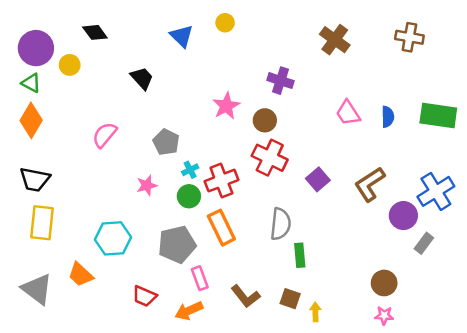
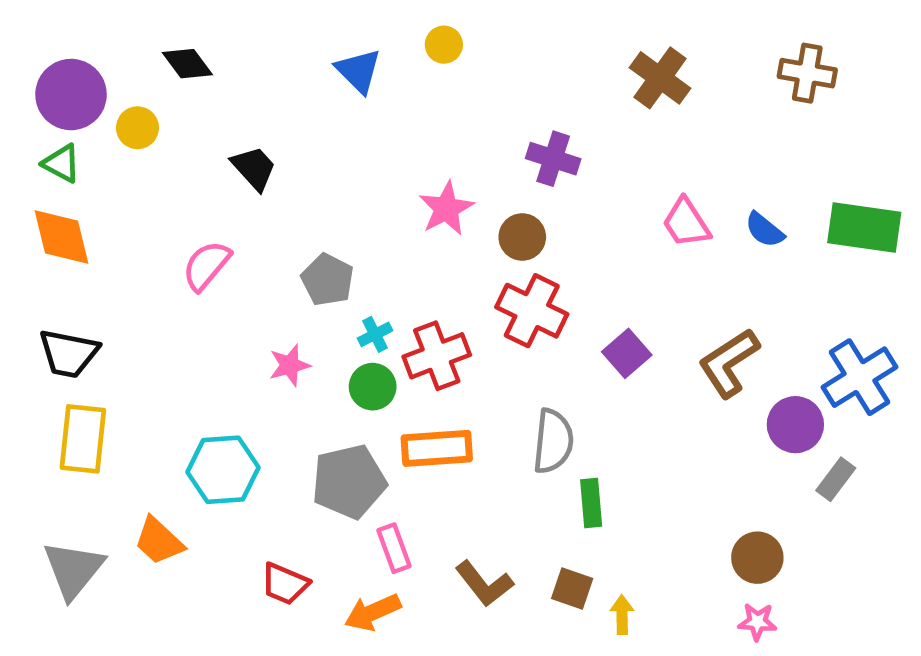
black trapezoid: (142, 78) -> (254, 168), moved
blue semicircle: (388, 117) -> (764, 230), turned 130
orange diamond: (31, 120) -> (62, 237), turned -44
orange rectangle: (221, 228) -> (437, 448), turned -68
gray triangle: (37, 289) -> (73, 570), turned 32

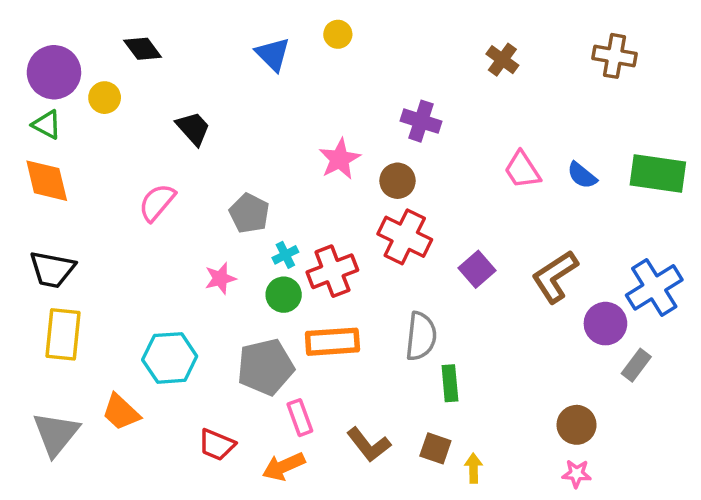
brown cross: (660, 78) -> (502, 60), size x0.7

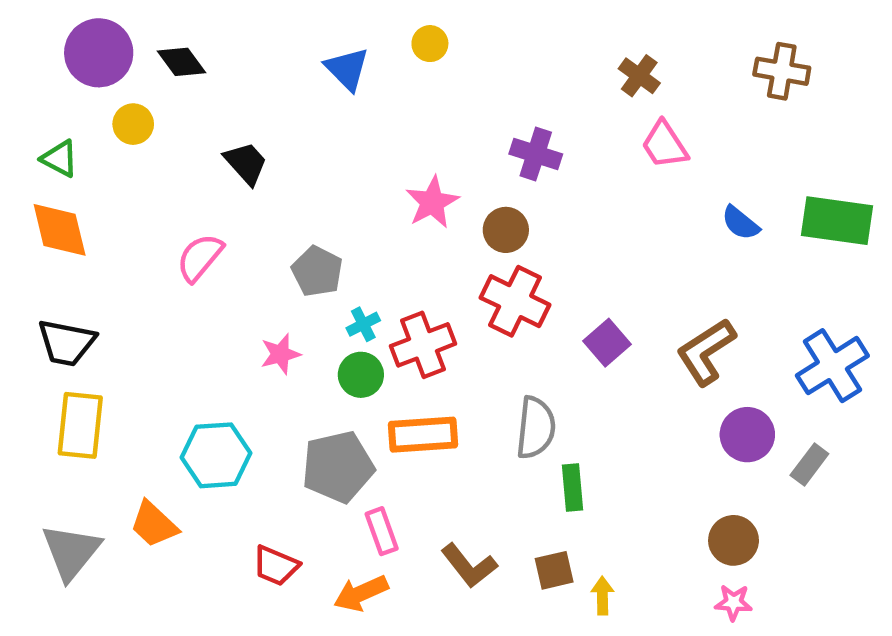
purple circle: (54, 72) -> (99, 53), moved
pink trapezoid: (522, 170) -> (665, 145), moved
purple circle: (605, 324) -> (747, 435), moved
brown square: (435, 448) -> (554, 570), turned -32

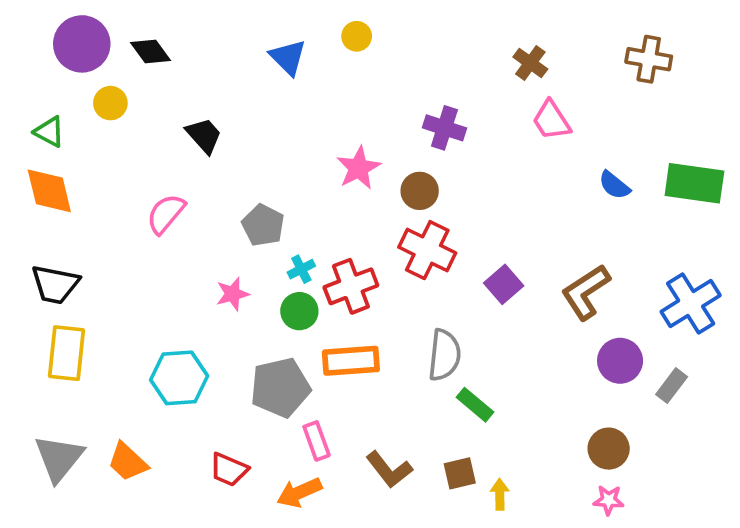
green rectangle: (573, 487) -> (475, 405), turned -45
orange trapezoid: (154, 524) -> (128, 462), moved

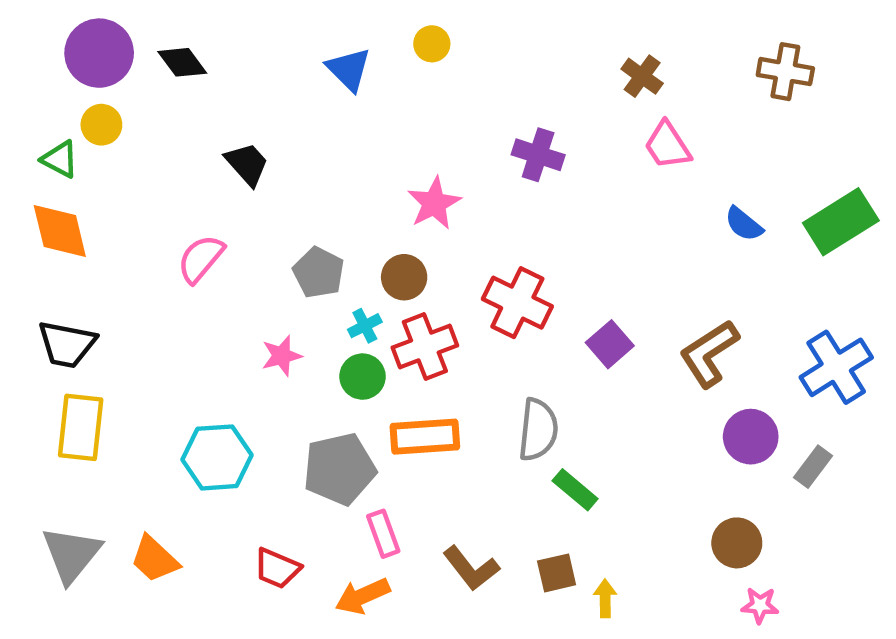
yellow circle: (110, 103) -> (101, 125), moved
green rectangle: (694, 183) -> (841, 222), turned -40
brown circle: (420, 191) -> (404, 277), moved
pink star: (609, 500) -> (760, 605), moved

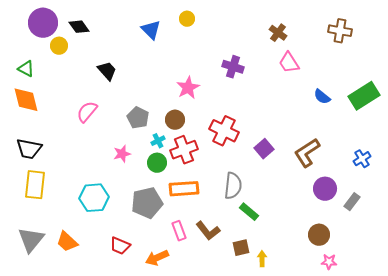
yellow circle: (101, 125) -> (59, 46), moved
blue cross: (836, 367) -> (362, 159), size x0.6
pink rectangle: (383, 534) -> (179, 231), moved
brown L-shape: (471, 568) -> (208, 231), moved

